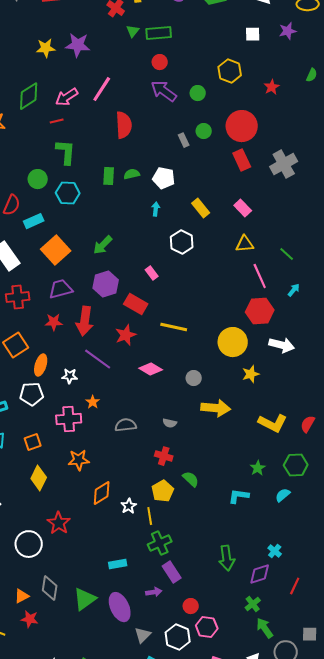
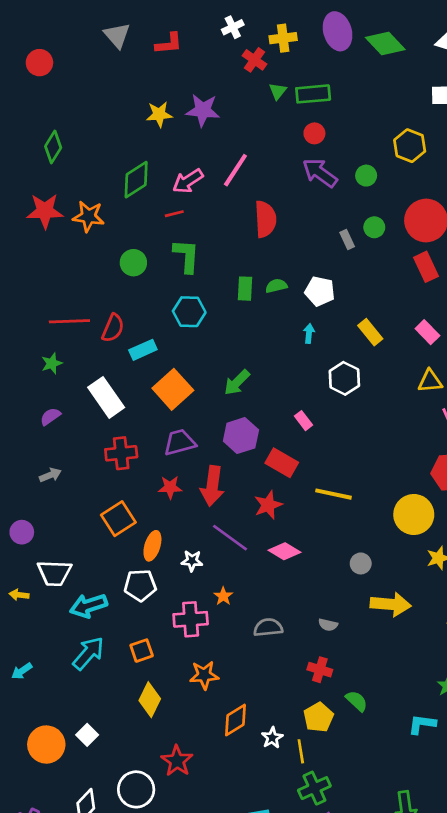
green circle: (38, 179) -> (133, 263), moved
pink diamond: (151, 369) -> (284, 551), moved

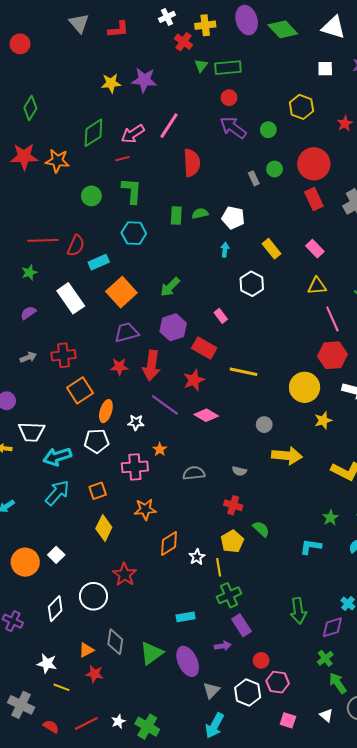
red cross: (121, 453) -> (63, 355), moved

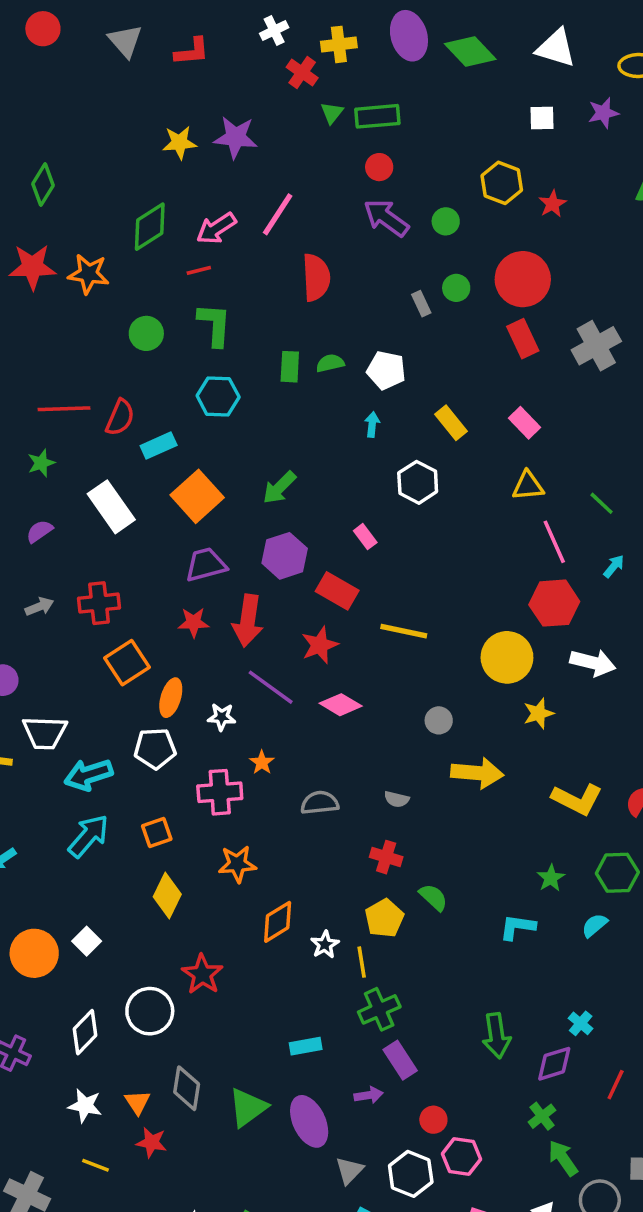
red circle: (20, 44) -> (43, 29), moved
red star: (345, 123) -> (553, 204), moved
orange triangle: (86, 650) -> (138, 1102), turned -35
white star: (47, 664) -> (85, 1106), moved

